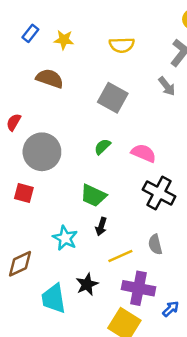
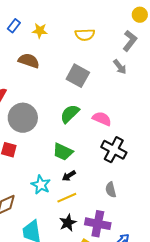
green semicircle: (102, 147) -> (70, 114), size x1.5
black arrow: (101, 226) -> (69, 176), turned 40
yellow line: (120, 256) -> (67, 198), moved
black star: (87, 284) -> (68, 223), moved

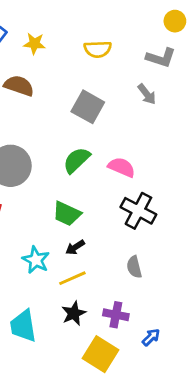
gray L-shape: (130, 41) -> (161, 58), turned 70
purple cross: (98, 224) -> (116, 315), size x0.7

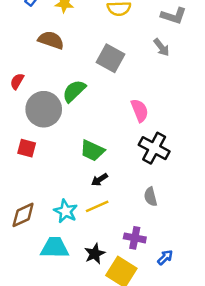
green semicircle: (77, 160) -> (74, 91), moved
pink semicircle: (122, 167) -> (140, 110), turned 45
cyan star: (36, 260) -> (66, 211), moved
black star: (74, 313) -> (95, 254), moved
cyan trapezoid: (23, 326) -> (55, 248), turned 100

